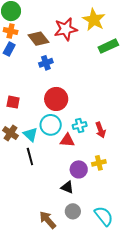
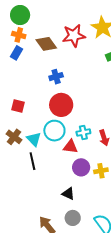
blue cross: (46, 63) -> (56, 77), moved
purple circle: (79, 169) -> (81, 167), moved

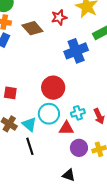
red star: (74, 36) -> (59, 17), size x0.7
blue cross: (56, 77) -> (76, 51), moved, size x1.6

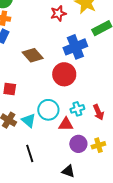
brown diamond: (32, 28) -> (33, 55), moved
red circle: (53, 88) -> (64, 74), moved
black line: (30, 146) -> (30, 153), moved

